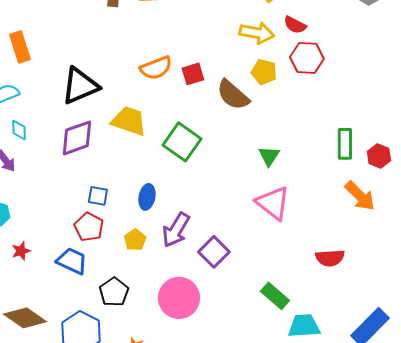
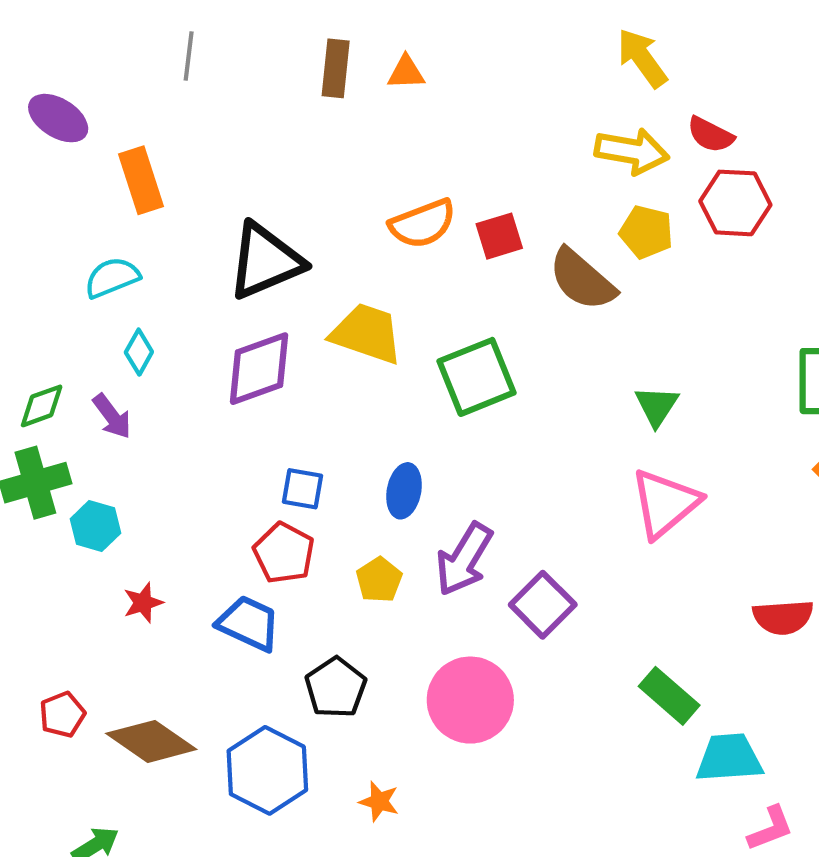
cyan diamond: (19, 130) -> (139, 352), turned 30
green square: (182, 142) -> (476, 377), turned 33
pink triangle: (273, 203) -> (665, 503), turned 42

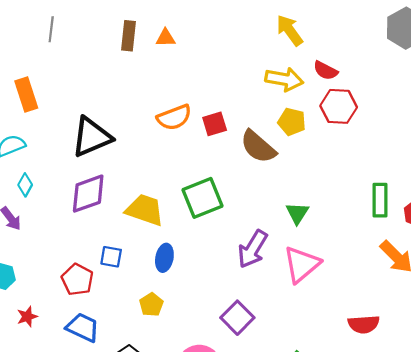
yellow trapezoid: (367, 333) -> (145, 210), moved
red pentagon: (284, 553) -> (77, 280), moved
purple arrow: (464, 559) -> (253, 249), moved

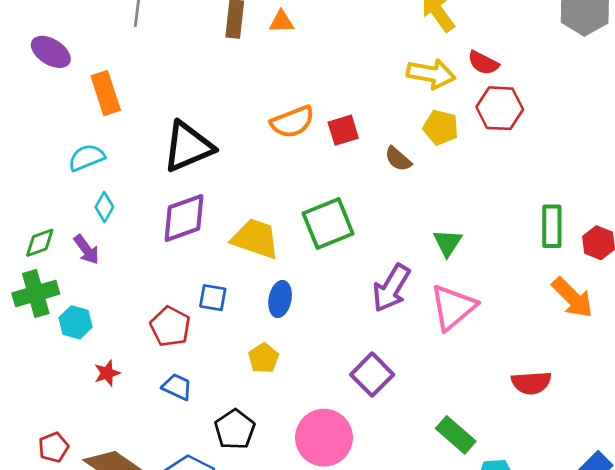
brown semicircle: (258, 147) -> (398, 159), size x0.6
blue trapezoid: (83, 327) -> (177, 387), size x0.7

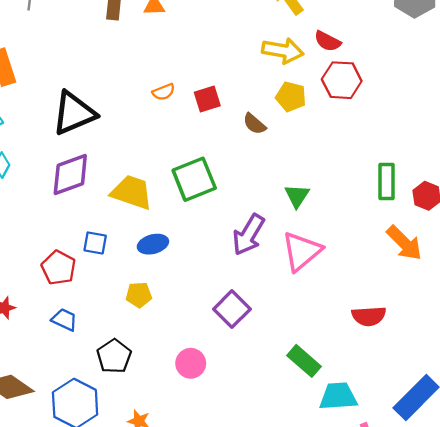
orange semicircle: (292, 122) -> (164, 92), size x0.6
blue ellipse: (280, 299) -> (153, 244), turned 64
yellow pentagon: (264, 358) -> (139, 295), turned 30
pink circle: (324, 438) -> (191, 363), size x0.6

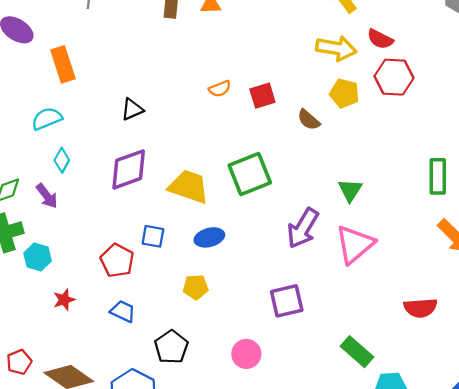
black triangle: (74, 113) -> (132, 109), size x0.5
purple square: (232, 309) -> (287, 301), turned 32

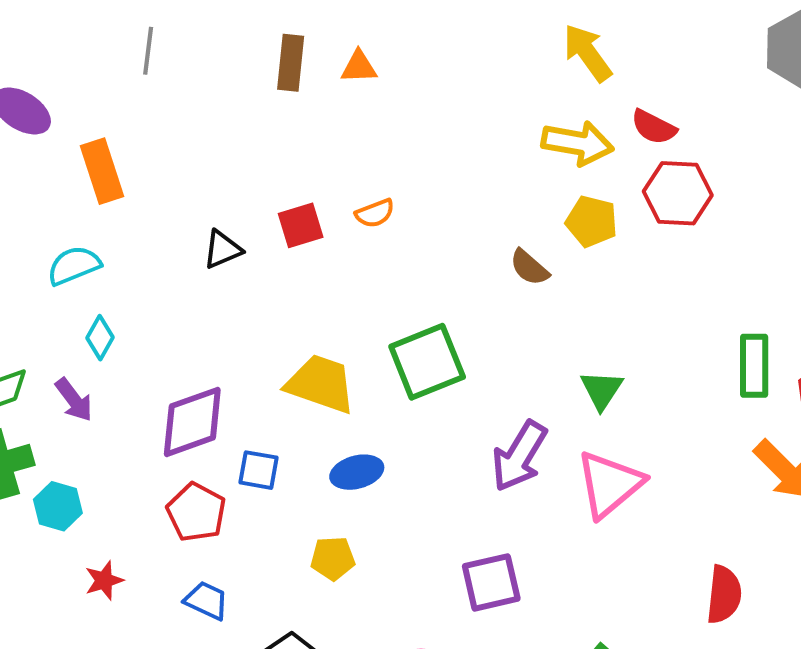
red square: (262, 96) -> (301, 225), moved
purple diamond: (129, 169) -> (192, 422), moved
red semicircle: (420, 308) -> (724, 594), turned -80

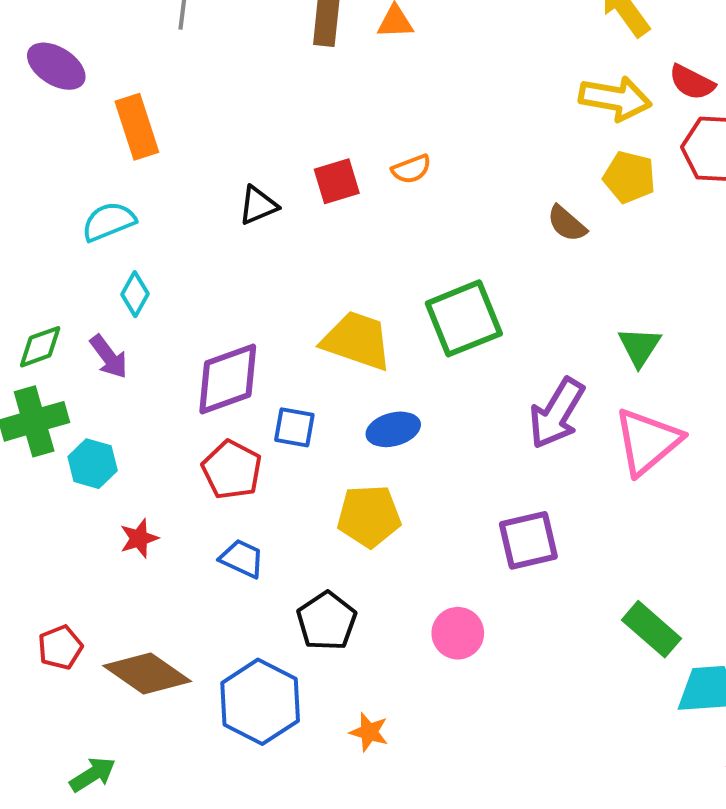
yellow pentagon: (333, 558) -> (369, 516), size x1.4

